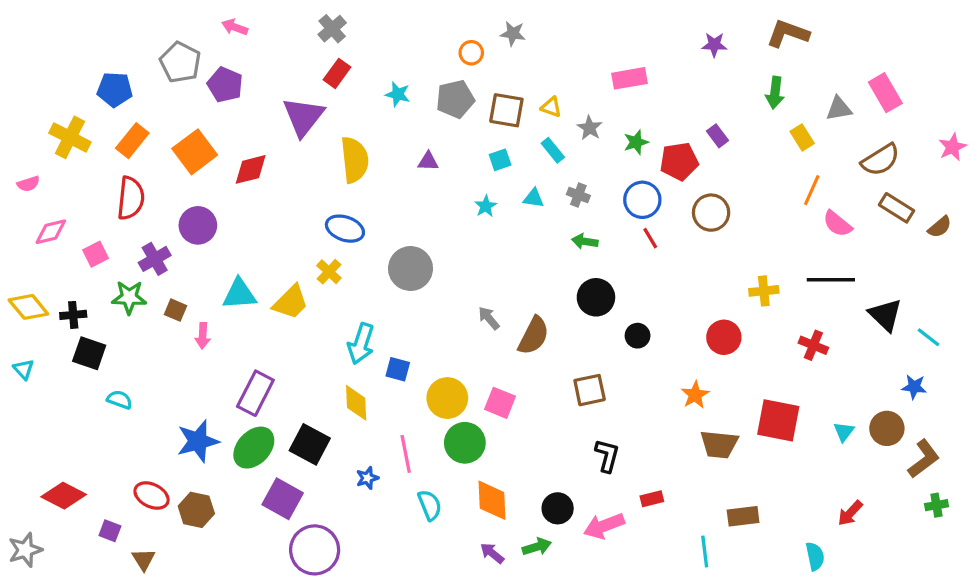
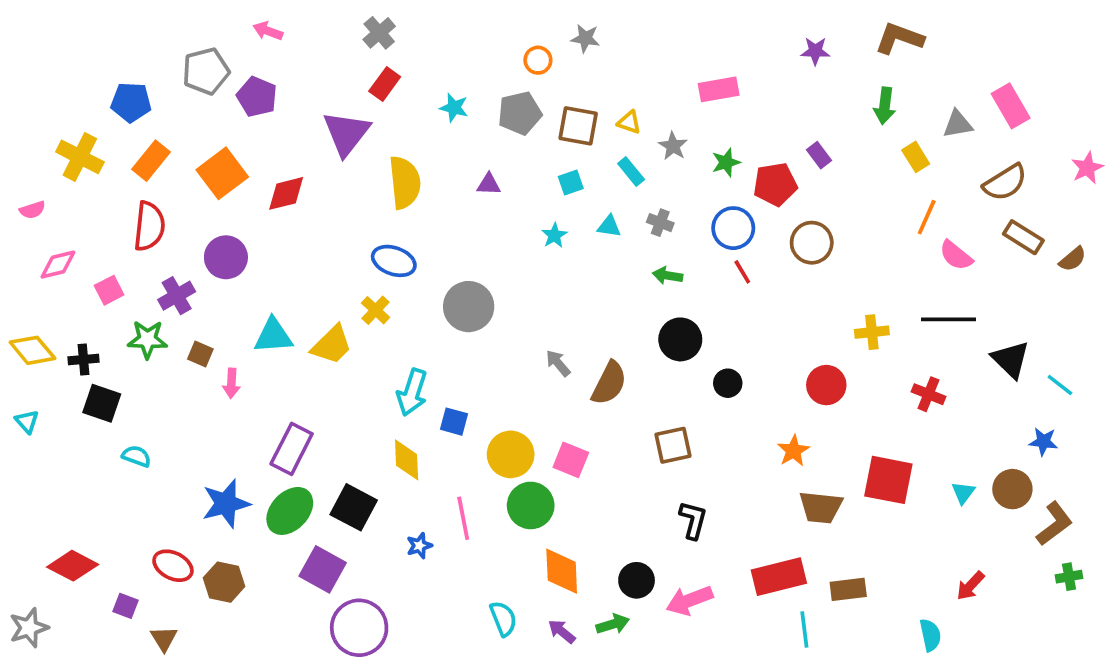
gray pentagon: (180, 62) -> (206, 71), turned 30
red rectangle: (652, 499) -> (779, 577), moved, size x2.0
cyan semicircle: (430, 505) -> (503, 619), moved

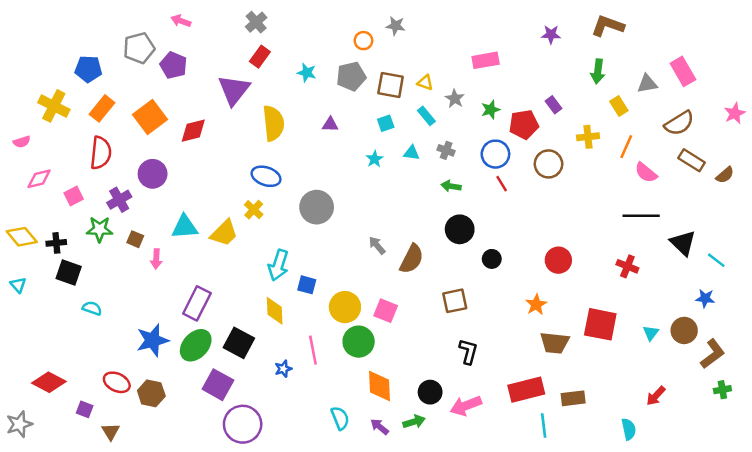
yellow cross: (872, 332) -> (588, 137), moved

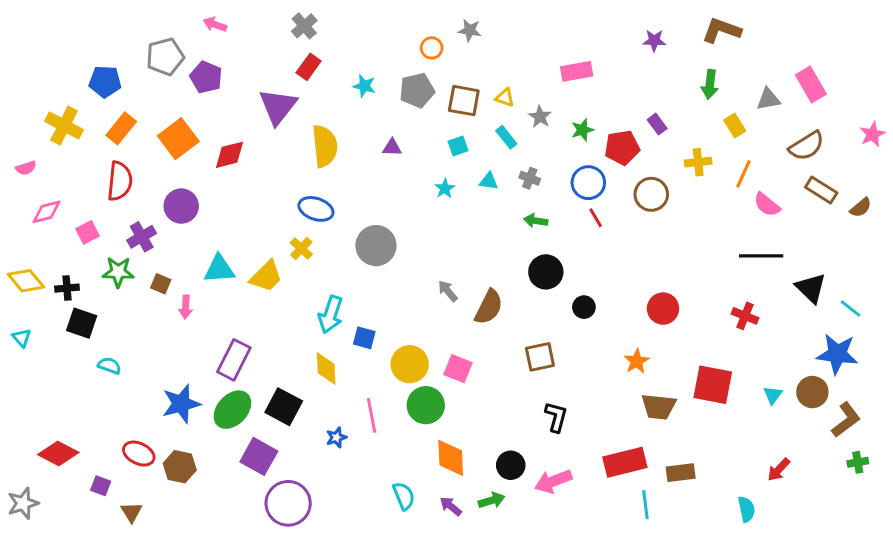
blue star: (705, 298) -> (837, 354), size x1.8

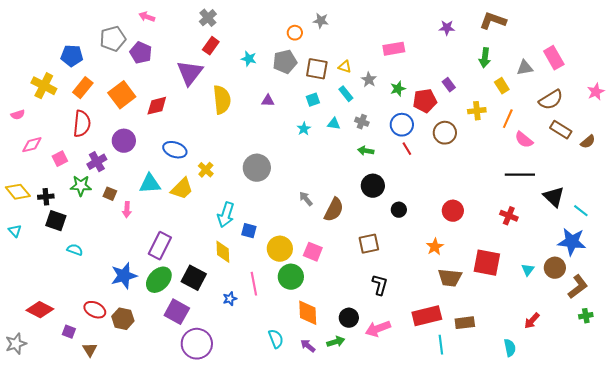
blue ellipse: (316, 209) -> (175, 150), moved

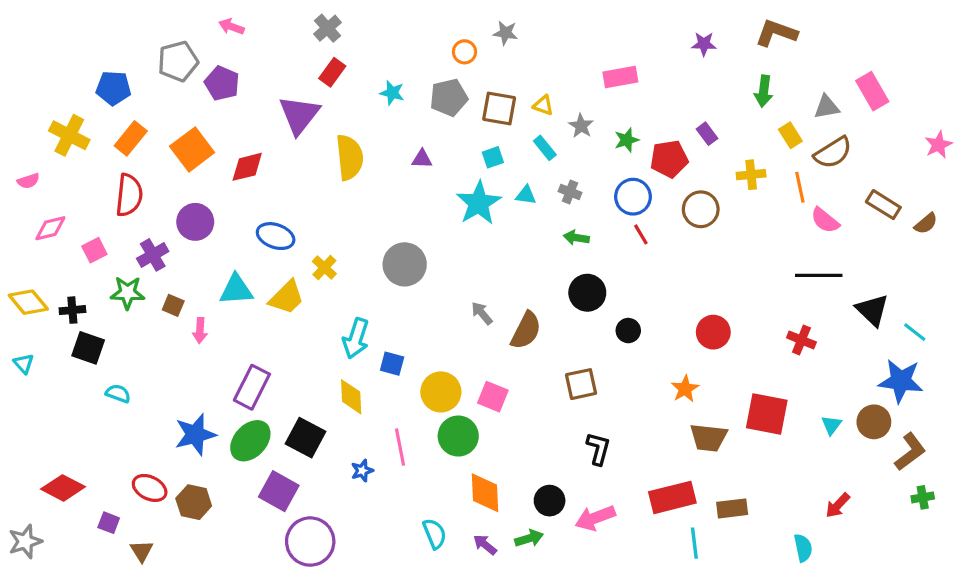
brown semicircle: (551, 100) -> (833, 153), moved
orange line: (508, 119) -> (800, 187), turned -36
cyan star: (304, 129) -> (479, 203), size x2.0

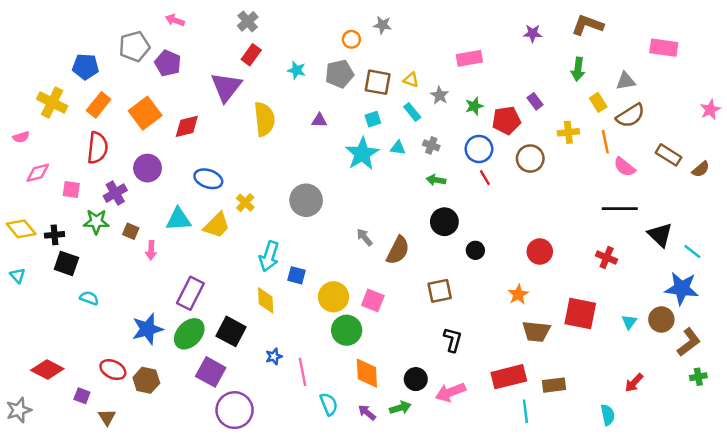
pink rectangle: (872, 91) -> (664, 48), moved, turned -52
pink square: (94, 250) -> (71, 190), turned 36
pink line: (400, 447) -> (303, 372), moved

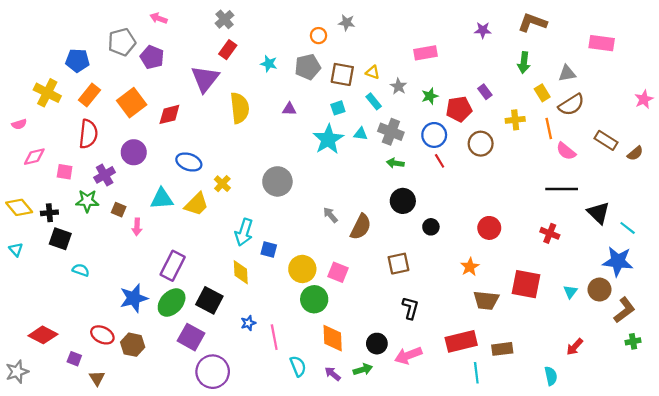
gray cross: (431, 145) -> (391, 132), size x1.6

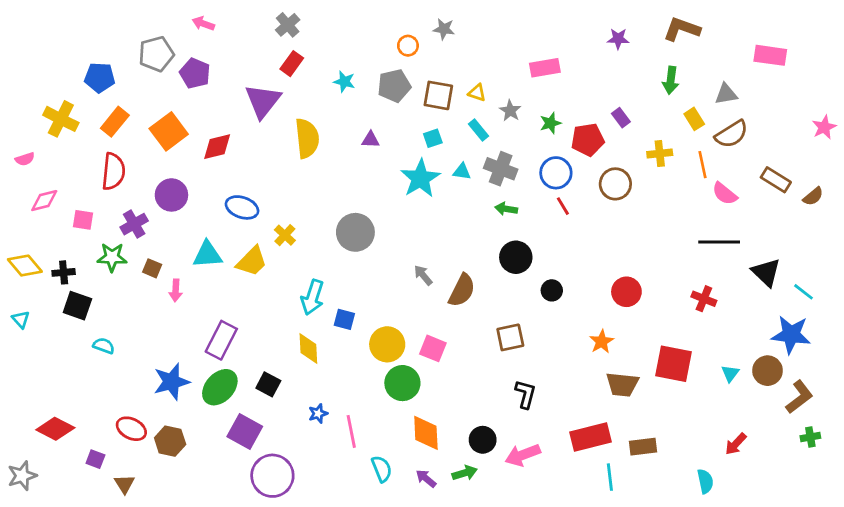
black square: (209, 300) -> (268, 384), size x0.7

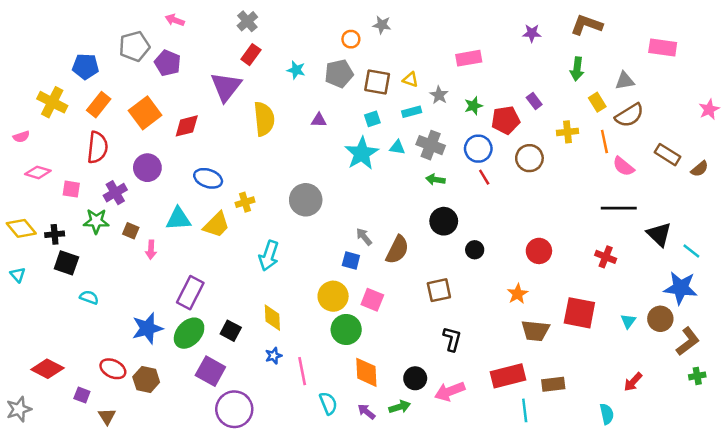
cyan rectangle: (478, 130) -> (412, 112), turned -66
pink diamond: (44, 201) -> (38, 172), turned 30
yellow cross: (285, 235) -> (245, 202), turned 30
blue square: (344, 319) -> (351, 260), moved
yellow diamond: (308, 348) -> (272, 318), moved

